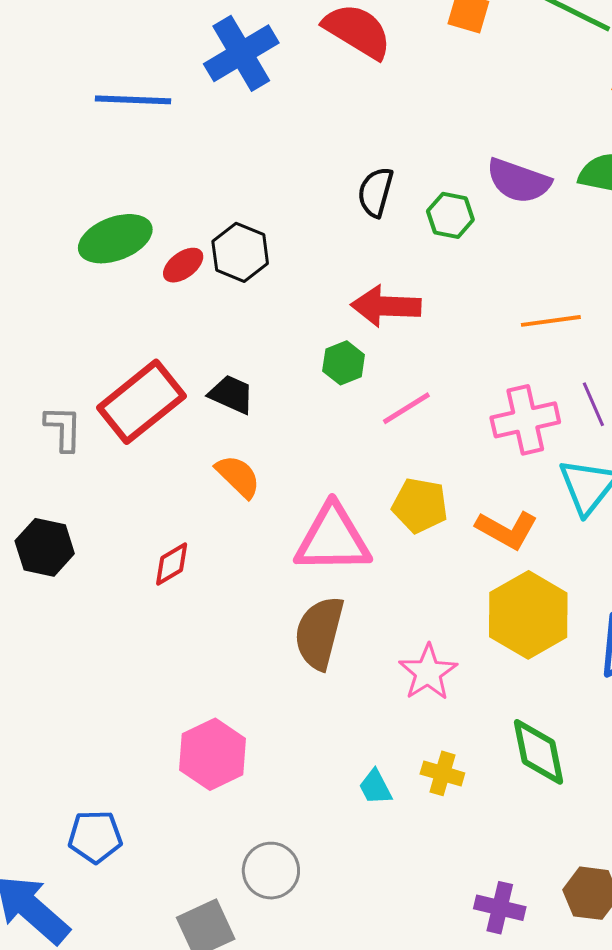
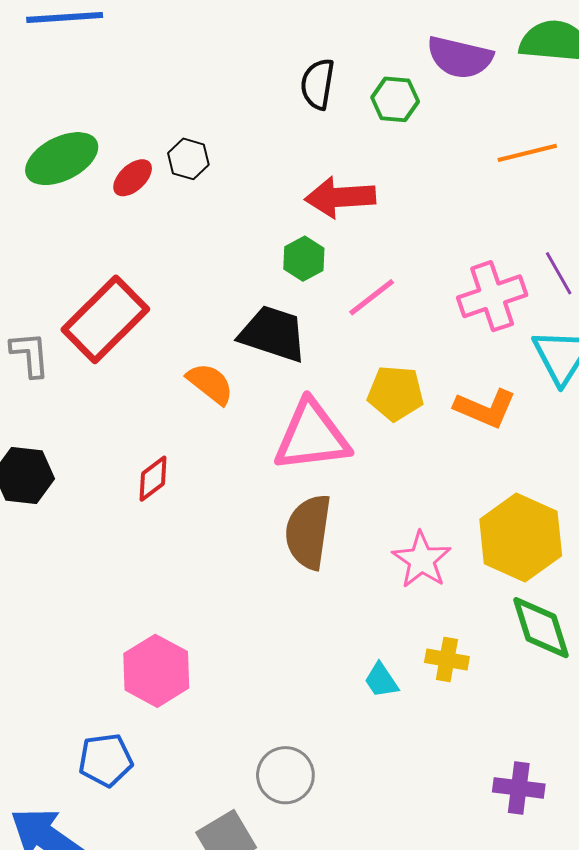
black hexagon: (240, 252) -> (188, 159), size x0.7
orange line: (551, 321) -> (527, 153), moved
black trapezoid: (231, 394) -> (273, 334), moved, size x1.5
yellow hexagon: (528, 615) -> (521, 538), moved
pink hexagon: (213, 754) -> (156, 671), moved

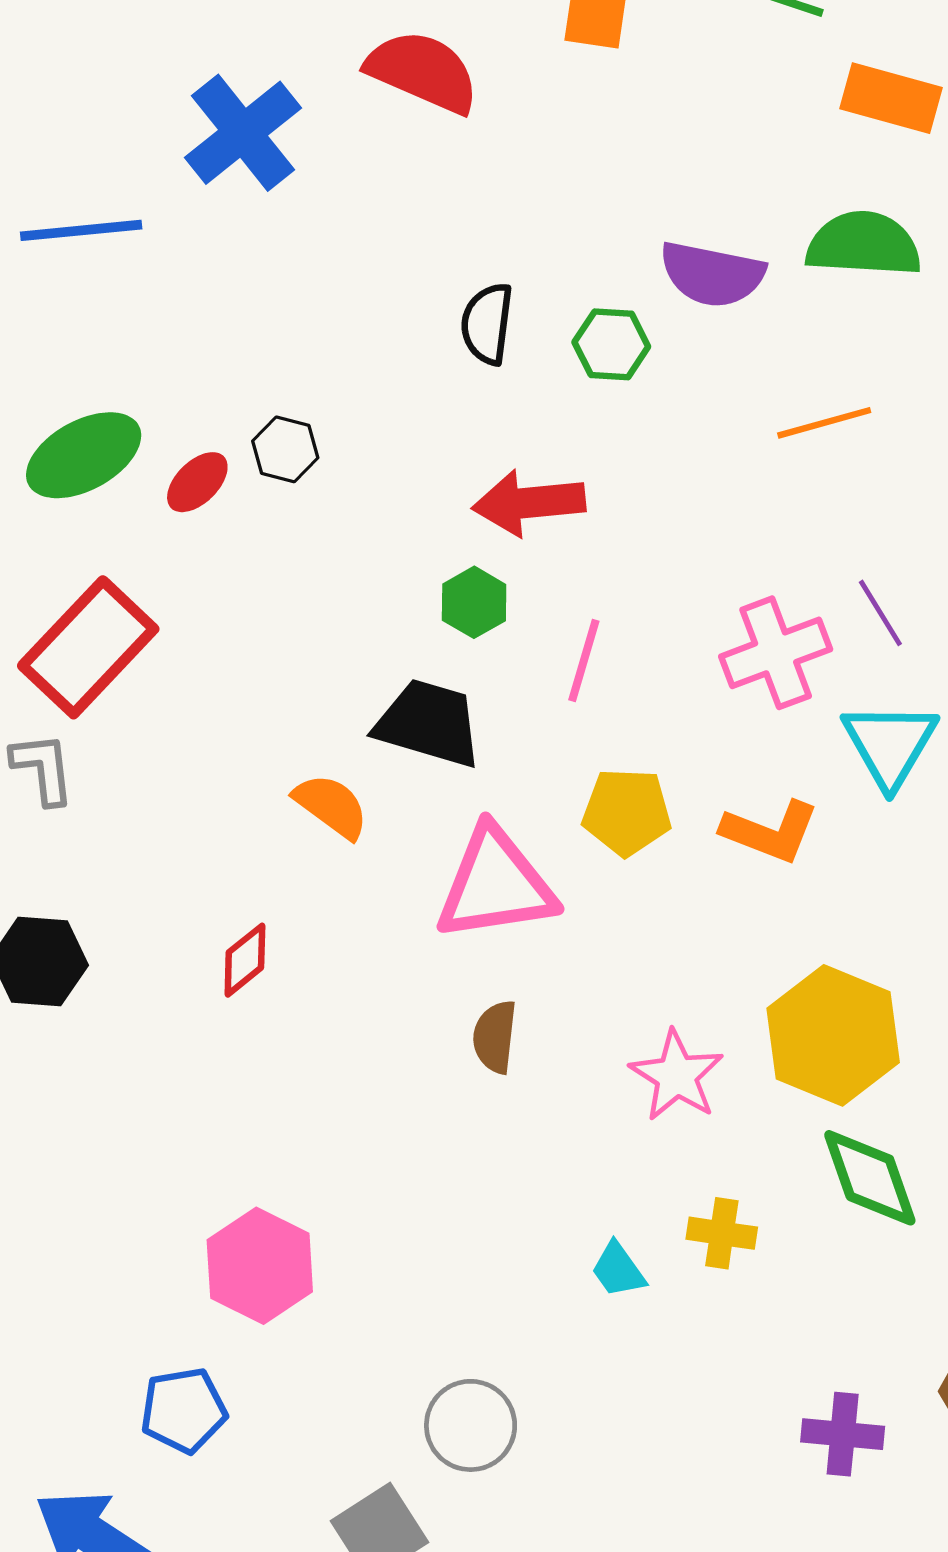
pink line: (372, 297) -> (584, 661), turned -34
red rectangle: (105, 319) -> (88, 647), moved
brown semicircle: (308, 532) -> (495, 1037), size x0.6

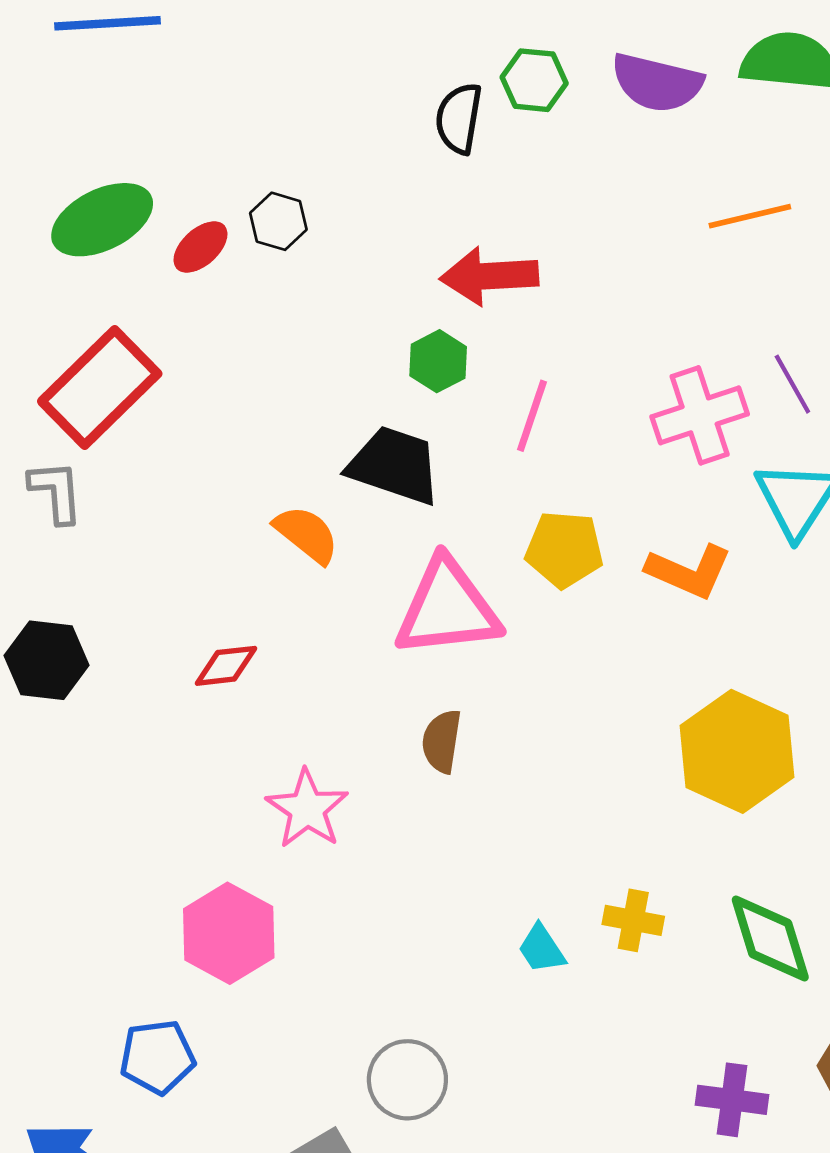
green hexagon: (611, 344) -> (534, 80), moved
red diamond: (245, 960) -> (226, 666), turned 30
pink star: (677, 1076) -> (307, 809), moved
green diamond: (870, 1178) -> (770, 938), moved

